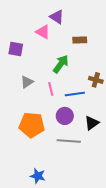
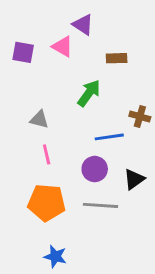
purple square: (16, 49) -> (23, 52), moved
gray triangle: (27, 82) -> (39, 119), turned 48
pink line: (51, 89) -> (47, 154), moved
orange pentagon: (32, 125) -> (47, 203), moved

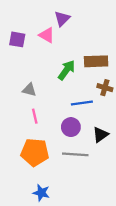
purple triangle: (83, 25) -> (62, 19), turned 42
brown rectangle: (117, 58) -> (96, 61), moved, size x1.5

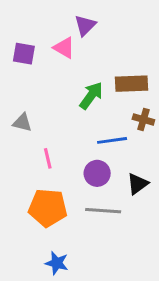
gray triangle: (29, 90) -> (22, 122), moved

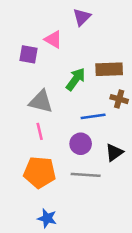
purple triangle: (85, 25) -> (82, 17), moved
purple square: (24, 54) -> (28, 54), moved
gray triangle: (22, 122) -> (41, 102), moved, size x1.5

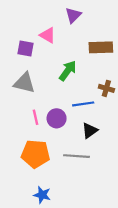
brown rectangle: (109, 69) -> (101, 47), moved
gray triangle: (41, 102) -> (24, 83), moved
purple circle: (81, 144) -> (57, 118), moved
black triangle: (114, 152) -> (90, 131), moved

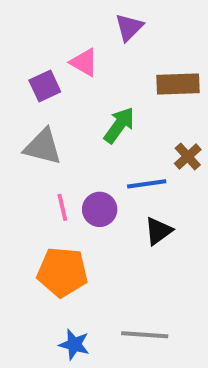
purple square: (25, 49) -> (45, 86), turned -35
brown cross: (106, 88) -> (188, 156), turned 32
gray line: (76, 156) -> (145, 335), moved

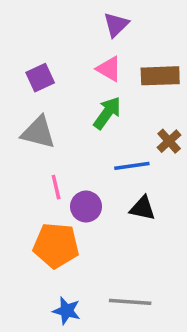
pink triangle: (84, 62) -> (109, 69), moved
purple circle: (100, 209) -> (86, 207), moved
black triangle: (158, 231) -> (143, 208), turned 48

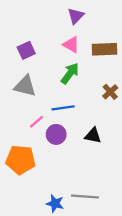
blue line: (132, 166) -> (63, 108), moved
pink line: (56, 187) -> (37, 122), turned 63
orange pentagon: (56, 245) -> (20, 160), moved
blue star: (67, 311) -> (55, 203), moved

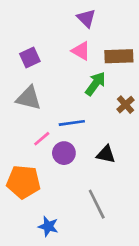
purple triangle: (76, 16) -> (86, 18), turned -30
green arrow: (70, 73) -> (95, 84), moved
gray line: (85, 197) -> (97, 204), moved, turned 60
blue star: (55, 203) -> (48, 226), moved

